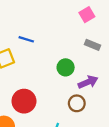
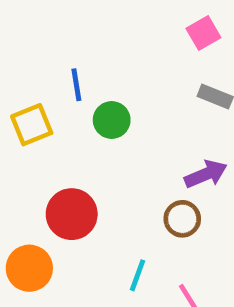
blue line: (26, 39) -> (76, 85), turned 64
green circle: (66, 67) -> (112, 120), moved

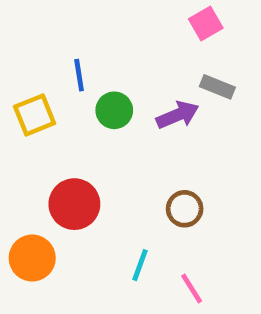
purple arrow: (206, 174) -> (178, 115), moved

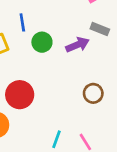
brown circle: (185, 209) -> (93, 93), moved
cyan line: (140, 265) -> (56, 139), moved

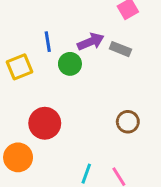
gray rectangle: (100, 29) -> (120, 49), moved
purple arrow: (77, 45) -> (91, 42), moved

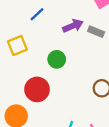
blue line: (48, 42) -> (37, 14), moved, turned 56
green circle: (70, 64) -> (57, 59), moved

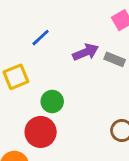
green circle: (57, 59) -> (52, 101), moved

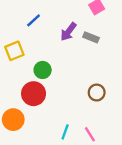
purple arrow: (86, 52) -> (68, 32), turned 150

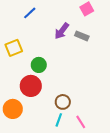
blue line: (34, 20) -> (30, 13), moved
brown circle: (97, 93) -> (63, 102), moved

